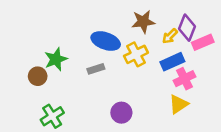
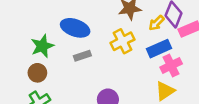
blue ellipse: (106, 41) -> (75, 28), moved
brown circle: (38, 76) -> (37, 73), moved

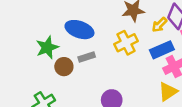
brown circle: (37, 73) -> (64, 67), moved

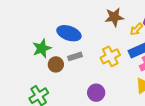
yellow cross: (126, 43) -> (110, 56), moved

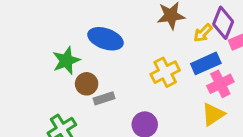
gray rectangle: (75, 56) -> (104, 98), moved

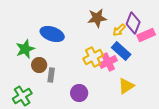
blue rectangle: (206, 63) -> (121, 51), turned 66
pink cross: (220, 84) -> (108, 62), moved
gray rectangle: (104, 98) -> (51, 75), turned -64

